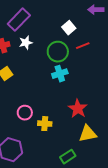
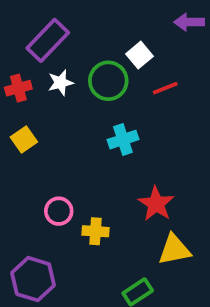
green circle: (58, 52) -> (108, 81), moved

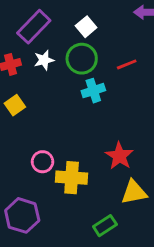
white square: (140, 55) -> (86, 27), moved
cyan cross: (123, 140) -> (93, 91), moved
yellow cross: (95, 231) -> (72, 178), size x1.5

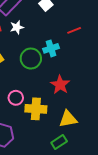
green circle: (82, 59) -> (31, 59), moved
red star: (119, 156) -> (60, 85), moved
yellow triangle: (134, 192) -> (68, 119), moved

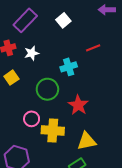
white star: (17, 27) -> (32, 53), moved
green circle: (31, 59) -> (47, 89), moved

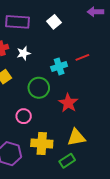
purple rectangle: (25, 20) -> (18, 22), turned 50
red line: (93, 48) -> (82, 57), moved
yellow cross: (53, 131) -> (42, 143), moved

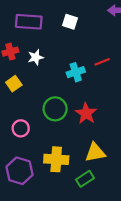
white square: (54, 22) -> (70, 22), turned -32
green circle: (39, 88) -> (55, 109), moved
pink circle: (24, 116) -> (21, 128), moved

